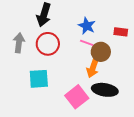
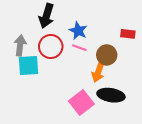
blue star: (87, 26) -> (78, 31), moved
pink line: (87, 43) -> (79, 48), moved
cyan square: (39, 79) -> (29, 66), moved

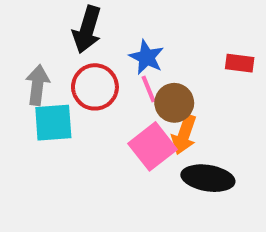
pink line: (79, 48) -> (148, 89), turned 48
brown circle: (107, 55) -> (174, 103), moved
pink square: (81, 103) -> (152, 146), moved

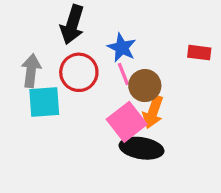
black ellipse: (208, 178) -> (142, 148), moved

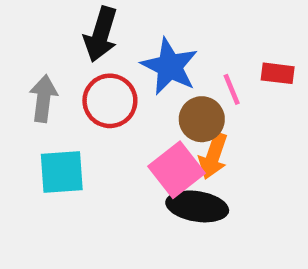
blue star: (122, 48) -> (170, 66), size x1.4
pink line: (123, 74) -> (232, 89), moved
cyan square: (44, 102) -> (62, 172), moved

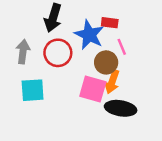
red rectangle: (278, 73) -> (110, 23), moved
pink square: (177, 170) -> (93, 89), turned -36
black ellipse: (197, 206) -> (121, 108), moved

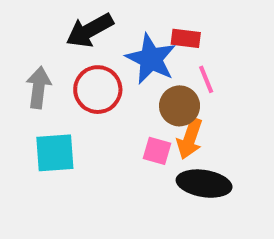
black arrow: (53, 18) -> (90, 30), turned 44
pink square: (93, 89) -> (157, 151), size x0.6

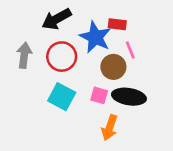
orange arrow: (190, 139) -> (110, 128), moved
cyan square: (55, 153) -> (62, 97), moved, turned 32
black ellipse: (204, 184) -> (129, 97), moved

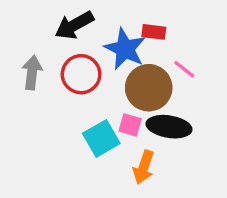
pink line: (130, 50) -> (184, 69), moved, turned -30
brown circle: (113, 67) -> (149, 88), size x1.4
cyan square: (62, 97) -> (101, 138), moved, turned 32

